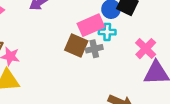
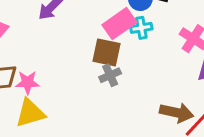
gray cross: (94, 49) -> (110, 75), moved

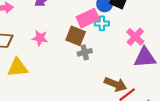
gray cross: (110, 75) -> (85, 52), moved
pink star: (28, 82) -> (40, 38), moved

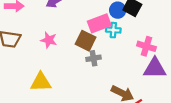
pink cross: (135, 37) -> (146, 46), turned -30
yellow triangle: (18, 67) -> (41, 82), moved

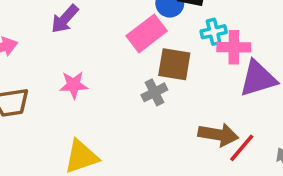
cyan cross: (113, 30) -> (214, 32), moved
brown square: (86, 41) -> (174, 64), moved

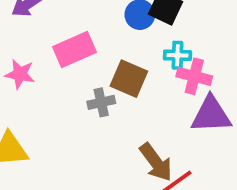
pink rectangle: (147, 33) -> (75, 49), moved
brown arrow: (218, 135) -> (156, 162), turned 30

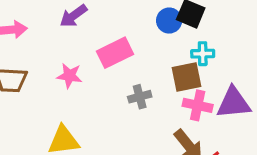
pink cross: (194, 76) -> (198, 105), moved
brown square: (129, 79) -> (186, 77), moved, turned -32

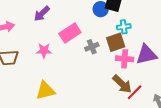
gray cross: (140, 97) -> (92, 47), moved

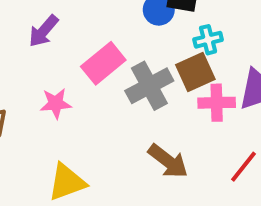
gray cross: (92, 47) -> (149, 86), size x1.6
brown arrow: (122, 84) -> (168, 161), moved

